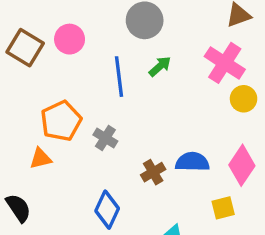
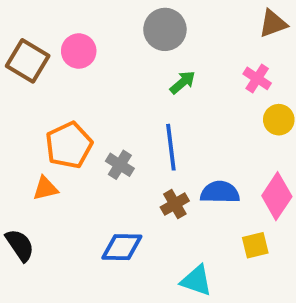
pink cross: (225, 63) -> (257, 78), size x0.6
blue line: (119, 77) -> (171, 147), moved
blue diamond: (107, 210) -> (122, 247), turned 66

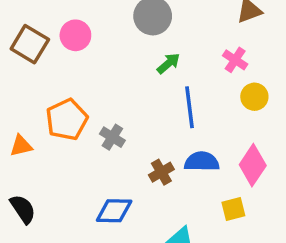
blue line: (171, 147) -> (189, 107), moved
orange triangle: (45, 188) -> (21, 146), moved

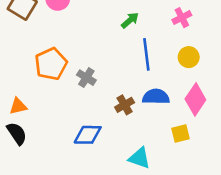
pink cross: (235, 60) -> (182, 18), turned 30
yellow circle: (254, 97) -> (189, 57), moved
orange triangle: (21, 146) -> (18, 106), moved

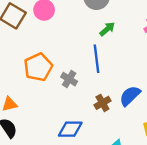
blue line: (146, 54) -> (97, 59), moved
blue semicircle: (156, 97) -> (130, 96), turned -45

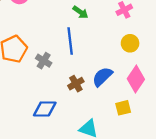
green arrow: (107, 29) -> (80, 12), turned 77

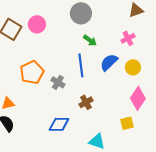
blue semicircle: (102, 77) -> (109, 62), moved

